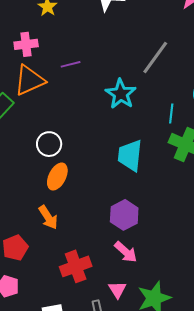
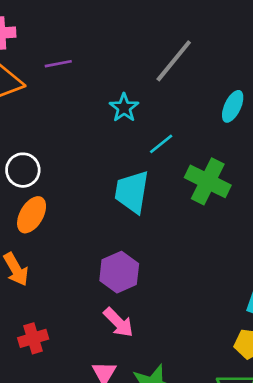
cyan star: (121, 94) -> (124, 108), size x0.7
cyan line: (171, 113) -> (161, 144), moved, turned 42
red cross: (76, 266) -> (33, 338), moved, size x0.7

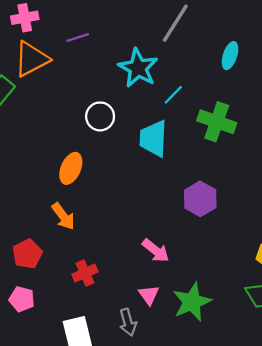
cyan star: (124, 108) -> (138, 68), size x1.6
white circle: (23, 170) -> (100, 116), moved
purple hexagon: (119, 272) -> (200, 199), moved

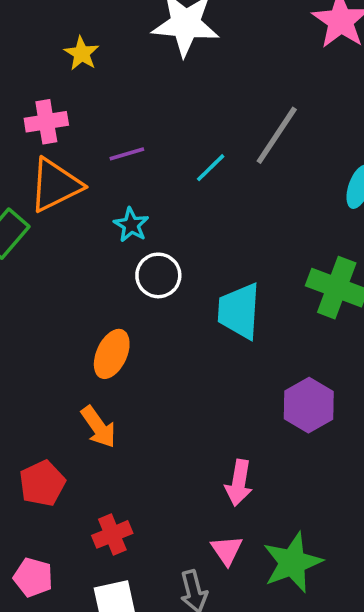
cyan star: (138, 68) -> (131, 225), moved, size x0.6
cyan line: (173, 95) -> (211, 168), moved
pink arrow: (156, 251) -> (239, 483), turned 60
red cross: (85, 273) -> (112, 534), moved
pink pentagon: (22, 299) -> (33, 577), moved

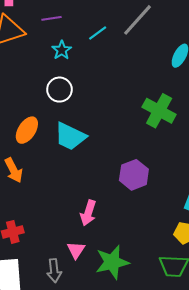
cyan star: (131, 225) -> (62, 50), moved
cyan trapezoid: (239, 311) -> (70, 136), moved, turned -76

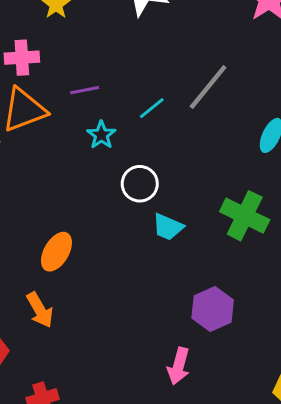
white circle: (59, 90) -> (140, 184), moved
cyan trapezoid: (70, 136) -> (168, 227), moved, size x0.7
pink arrow: (88, 213) -> (179, 366), moved

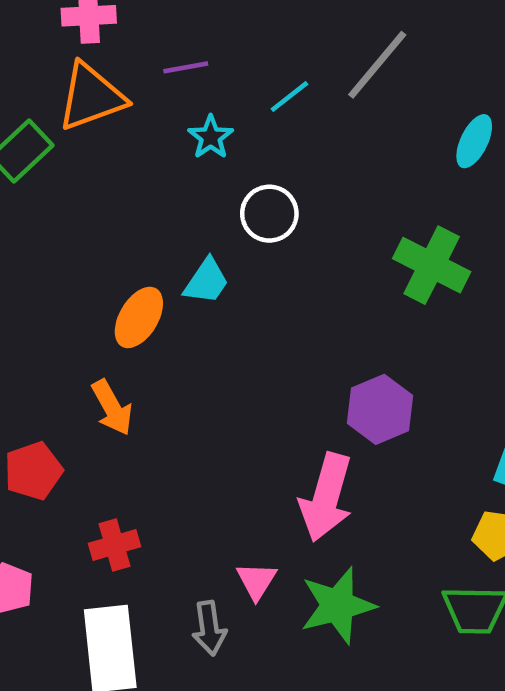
cyan trapezoid: (168, 227) -> (206, 281), moved, turned -80
pink arrow: (179, 366) -> (326, 497), size x1.5

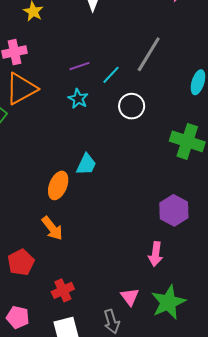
purple line: (186, 67) -> (79, 66), moved
white circle: (269, 214) -> (132, 106), moved
pink arrow: (326, 497) -> (156, 254), size x0.6

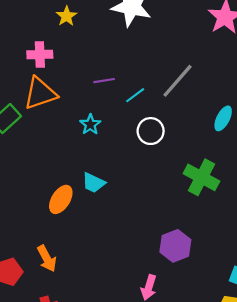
cyan star: (78, 99) -> (90, 124), moved
cyan trapezoid: (86, 164) -> (93, 183), turned 80
orange arrow: (52, 228) -> (47, 259), moved

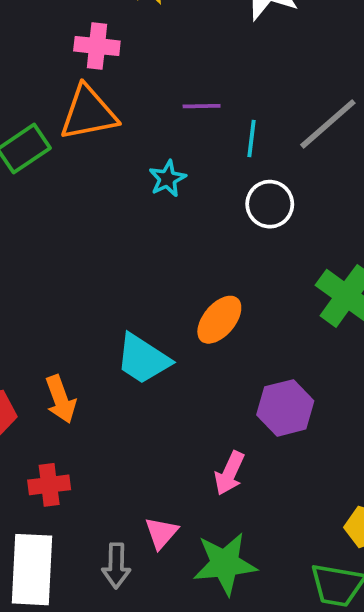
cyan line: (135, 95) -> (252, 139), turned -54
cyan trapezoid: (93, 183) -> (143, 359), moved, size x1.4
orange ellipse: (61, 199) -> (219, 320), moved

